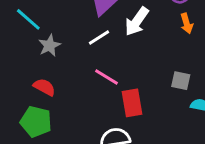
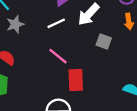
gray square: (181, 81) -> (104, 41), moved

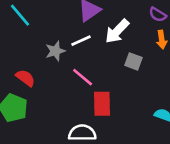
gray star: (15, 24) -> (55, 51), moved

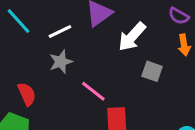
white line: (81, 41) -> (60, 32), moved
red semicircle: (25, 78) -> (27, 94), turned 30

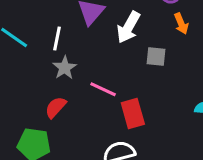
white line: (60, 32) -> (57, 38), turned -40
red semicircle: (27, 94) -> (56, 107), moved, turned -100

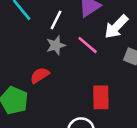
pink line: (103, 89) -> (88, 45), moved

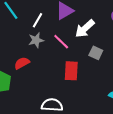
red rectangle: (101, 97) -> (71, 71), moved

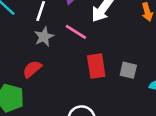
gray square: (96, 53) -> (128, 70), moved

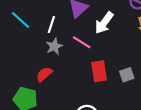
gray square: (128, 70) -> (127, 75), turned -32

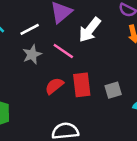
white line: (51, 25) -> (30, 29), turned 42
red semicircle: (44, 74) -> (54, 86), moved

